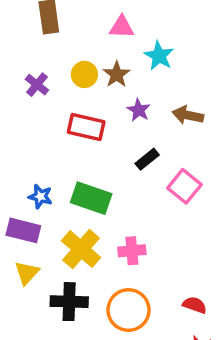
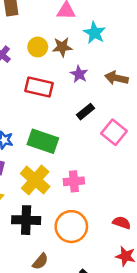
brown star: (117, 74) -> (62, 47), turned 30

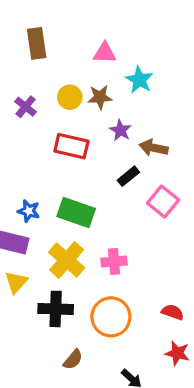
brown arrow: (116, 78) -> (154, 148), moved

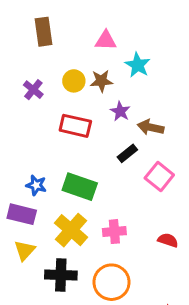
red semicircle: (173, 312) -> (168, 240), moved

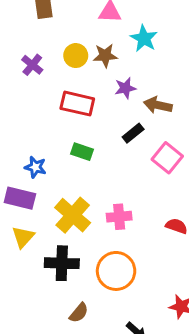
purple star: (120, 111) -> (125, 88), turned 30
green rectangle: (80, 187) -> (82, 152), moved, size x0.6

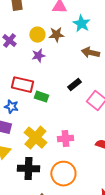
purple star: (125, 88) -> (38, 56), moved
red rectangle: (77, 104) -> (22, 85), moved
brown arrow: (158, 105) -> (90, 53), moved

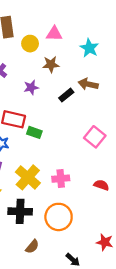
cyan star: (81, 24) -> (89, 48), moved
yellow circle: (37, 35) -> (30, 44), moved
black rectangle: (74, 85) -> (66, 95), moved

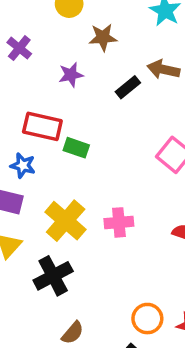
black cross: (20, 211) -> (53, 276), turned -30
orange circle: (59, 217) -> (147, 319), moved, size x0.7

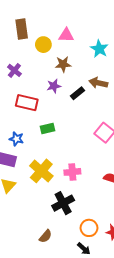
purple star: (71, 75) -> (54, 86), moved
red rectangle: (42, 126) -> (27, 103), moved
green rectangle: (76, 148) -> (48, 128), turned -32
black cross: (53, 276) -> (63, 203), moved

